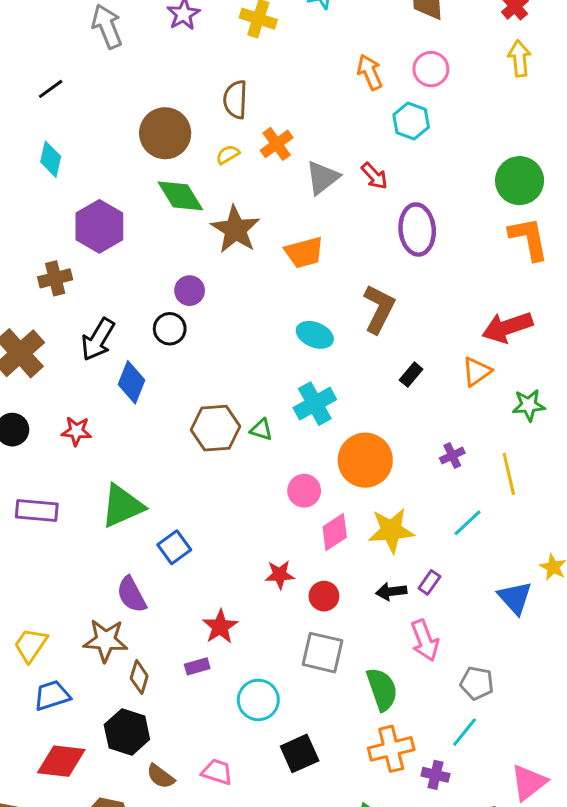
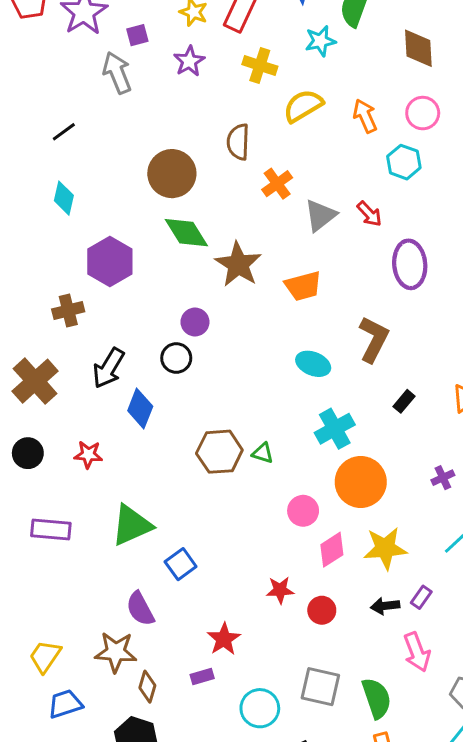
yellow semicircle: (228, 155) -> (303, 106), moved, size x1.8
cyan cross: (315, 404) -> (335, 429), moved
gray square: (322, 653) -> (320, 687), moved

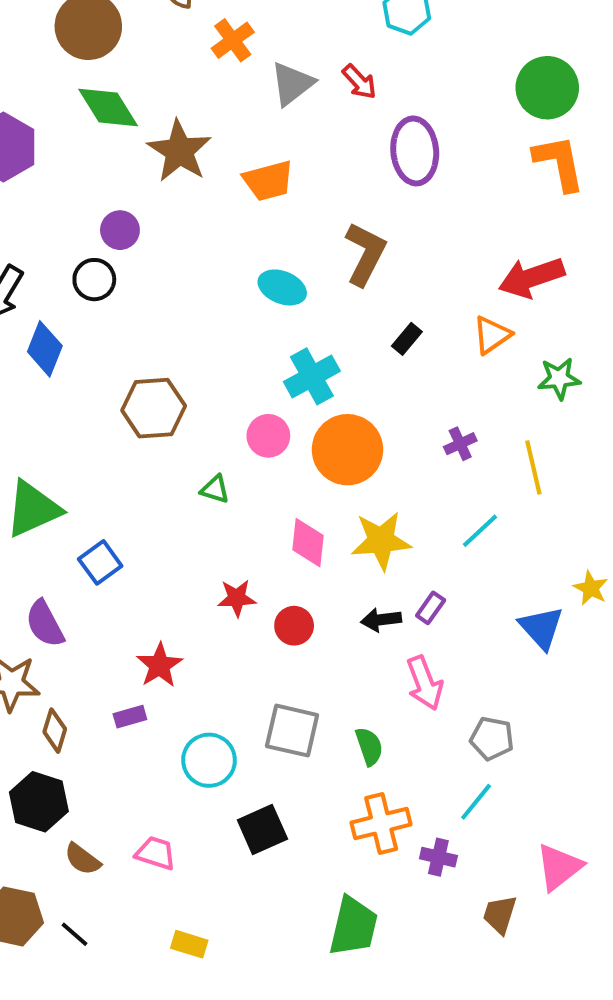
green triangle: (263, 453) -> (215, 489), moved
pink circle: (303, 511) -> (268, 436), moved
pink diamond: (332, 550) -> (308, 543), turned -51
green semicircle: (377, 698) -> (369, 746), size x0.7

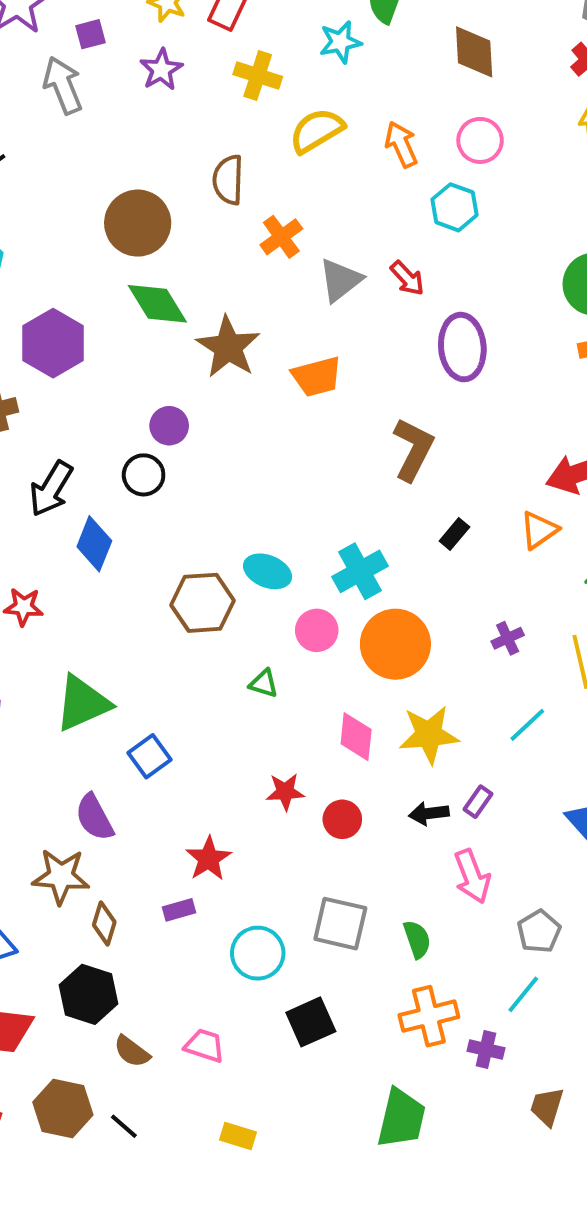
cyan ellipse: (282, 287) -> (268, 571), moved
gray pentagon: (492, 738) -> (539, 931), turned 30

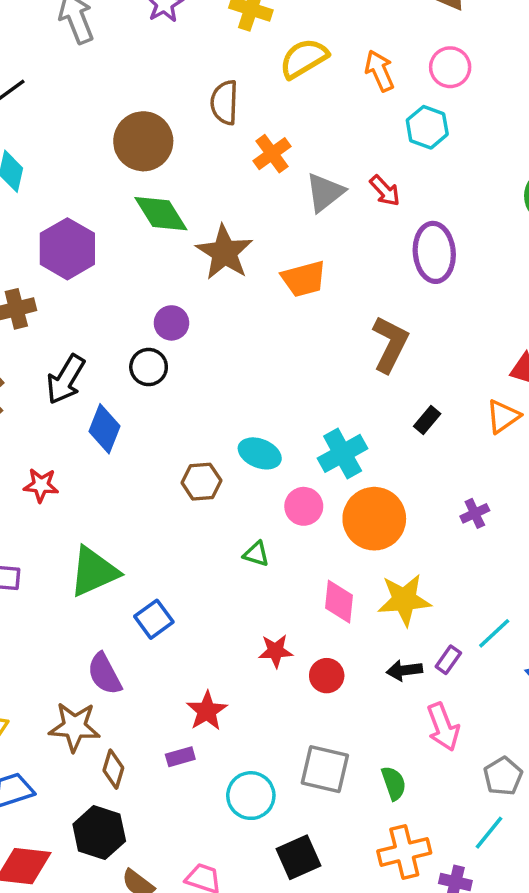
brown hexagon: (203, 603) -> (201, 482), size x0.7
cyan line: (527, 725) -> (494, 633), moved

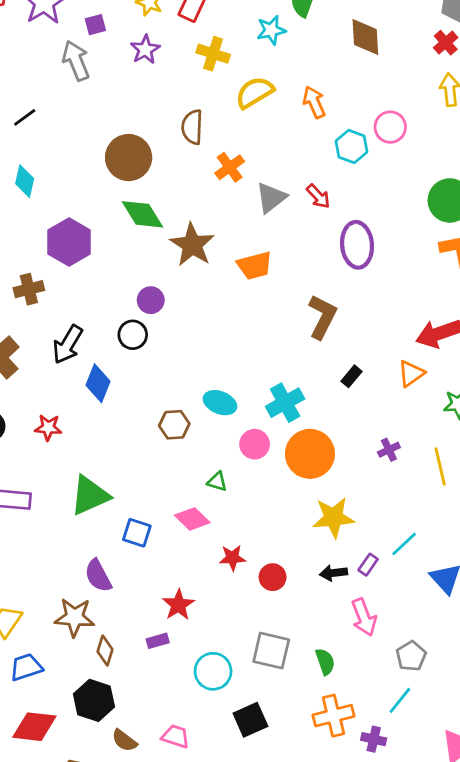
pink circle: (450, 67) -> (390, 127), moved
pink diamond: (339, 602) -> (192, 519), moved, turned -52
blue square: (154, 619) -> (137, 533), turned -36

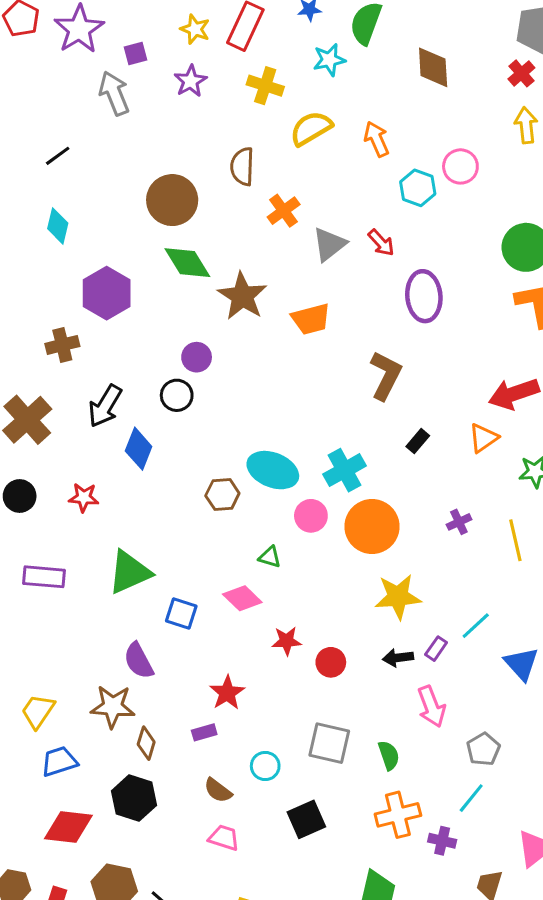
cyan ellipse: (220, 403) -> (273, 470), size x1.4
cyan circle: (213, 671) -> (265, 766), size x0.7
brown semicircle: (124, 741) -> (218, 790), moved

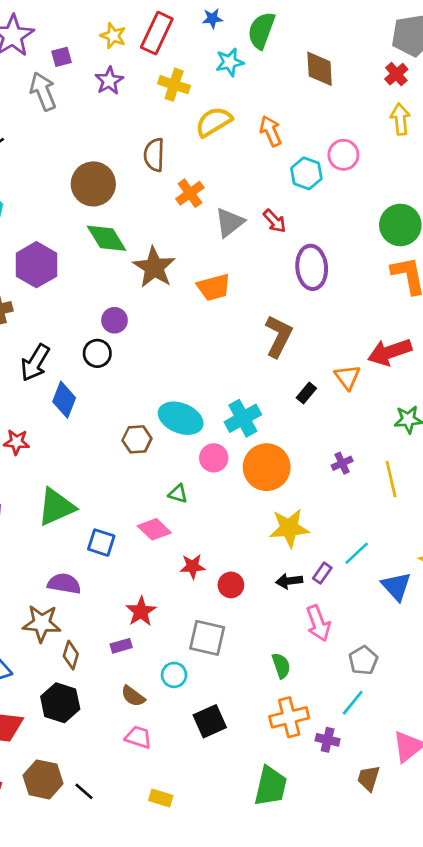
orange triangle: (483, 438) -> (347, 377), moved, turned -32
purple semicircle: (139, 661) -> (64, 584), turned 128
gray square: (329, 743) -> (207, 638), moved

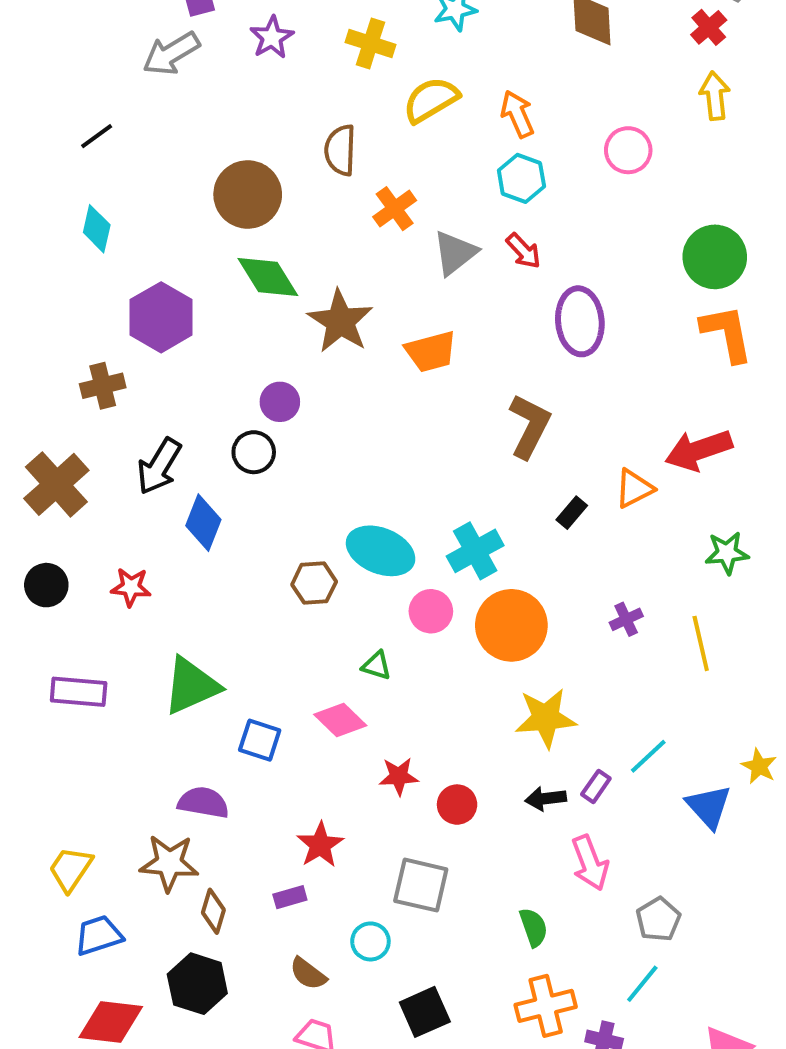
gray arrow: (43, 91) -> (171, 54), turned -99
cyan hexagon: (306, 173) -> (521, 178), moved
orange triangle: (347, 377) -> (634, 488), turned 40

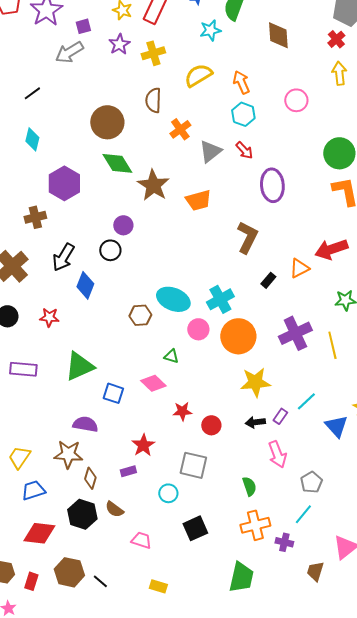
yellow cross: (370, 43) -> (153, 53), moved, turned -35
purple cross: (626, 619) -> (295, 333), size x2.0
brown semicircle: (308, 974) -> (114, 509), moved

